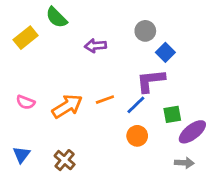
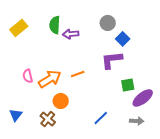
green semicircle: (56, 17) -> (55, 25), moved, turned 48
pink semicircle: (26, 102) -> (28, 76), moved, turned 56
blue line: (136, 105) -> (101, 118), moved
orange circle: (137, 136) -> (61, 101), moved

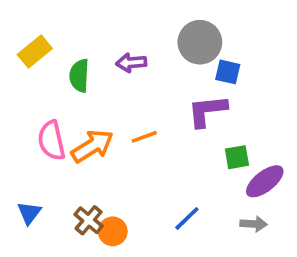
gray circle: (108, 23) -> (200, 42), size x1.5
green semicircle: (55, 25) -> (79, 76), moved
blue square: (123, 39) -> (228, 72), turned -32
pink semicircle: (28, 76) -> (52, 141), size x1.5
orange circle: (61, 101) -> (113, 231), moved

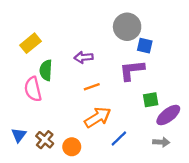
yellow rectangle: (35, 52) -> (31, 43), moved
purple arrow: (131, 63) -> (84, 57), moved
green semicircle: (79, 76) -> (46, 70), moved
orange arrow: (92, 146) -> (98, 117), moved
brown cross: (89, 220) -> (45, 140), moved

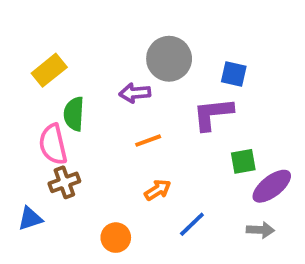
gray circle: (127, 27) -> (169, 59), moved
orange arrow: (98, 117) -> (158, 190), size x0.6
blue triangle: (19, 135) -> (30, 219), turned 35
brown cross: (45, 140) -> (64, 182), moved, turned 30

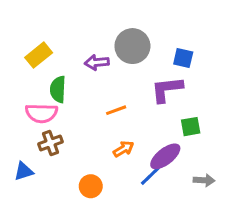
purple arrow: (135, 93) -> (97, 62), moved
pink semicircle: (53, 144) -> (42, 113), turned -76
purple ellipse: (272, 186) -> (165, 156), moved

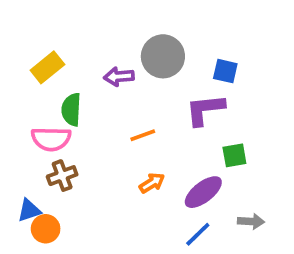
blue line: (150, 176) -> (198, 234), moved
orange circle: (91, 186) -> (46, 229), moved

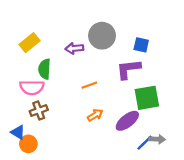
green square: (234, 155) -> (147, 98), size x1.6
blue triangle: (29, 210) -> (18, 132), turned 49
blue line: (198, 234) -> (145, 143), moved

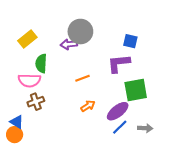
gray circle: (102, 36) -> (80, 32), moved
blue line: (145, 143) -> (120, 127), moved
orange circle: (28, 144) -> (15, 135), moved

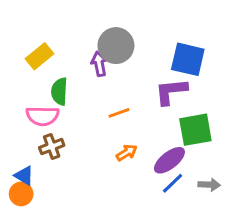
blue square: (130, 41) -> (188, 59), size x1.6
purple arrow: (69, 44) -> (99, 64), turned 84

